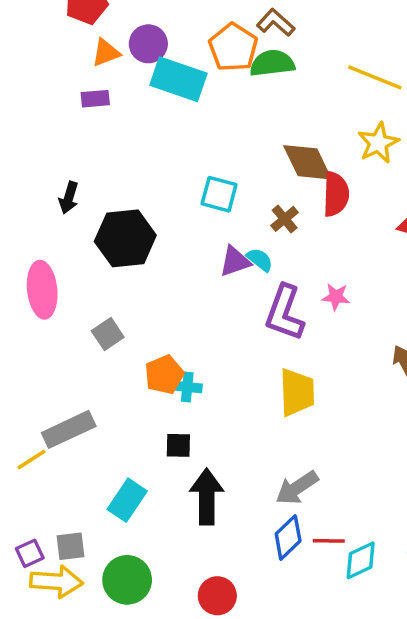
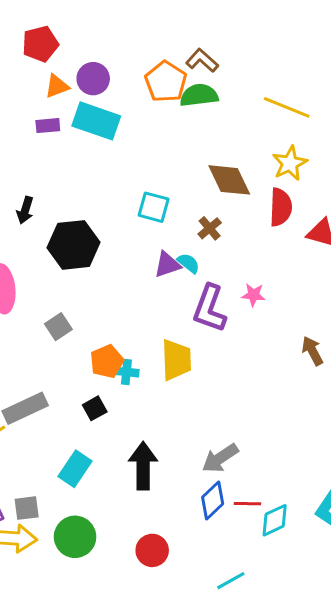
cyan rectangle: (178, 79) -> (96, 121), moved
red semicircle: (336, 194) -> (281, 207), moved
yellow trapezoid: (297, 392) -> (176, 360), moved
black square: (178, 445) -> (95, 408), moved, turned -30

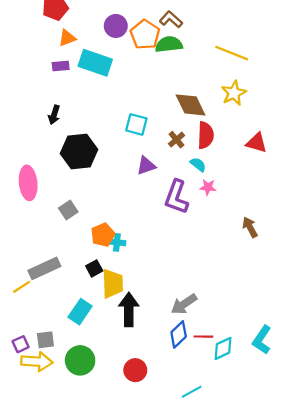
purple circle: (93, 79) -> (116, 26), moved
red semicircle: (281, 207) -> (206, 135), moved
black arrow: (25, 210) -> (54, 115), moved
cyan semicircle: (188, 263) -> (198, 164), moved
yellow trapezoid: (176, 360) -> (113, 284), moved

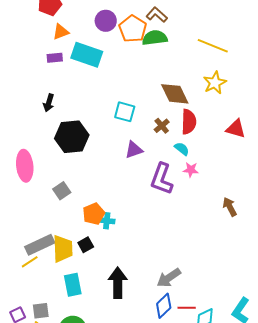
yellow trapezoid: (113, 284) -> (63, 249), moved
yellow line: (22, 287) -> (30, 262), moved
cyan rectangle: (80, 312) -> (73, 285), turned -45

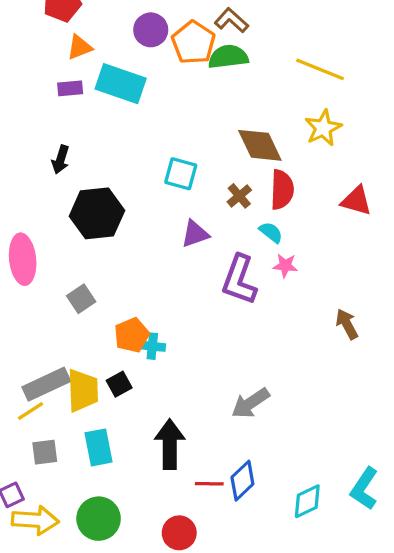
gray arrow: (169, 278) -> (250, 403), moved
red line: (187, 308) -> (209, 484), moved
gray square: (41, 311) -> (45, 452), moved

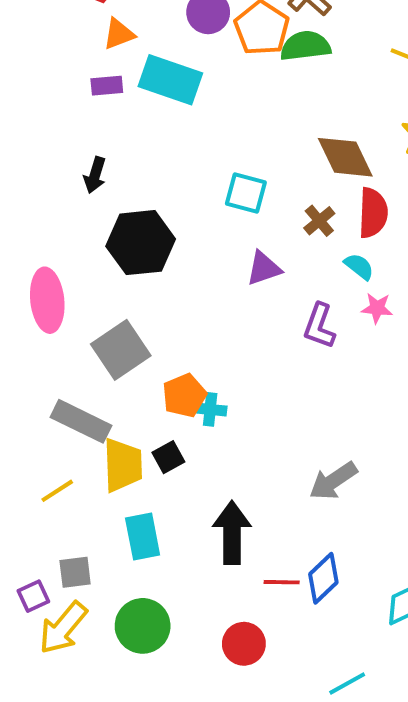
purple L-shape: (239, 280) -> (319, 326), size x0.7
gray square: (81, 299) -> (121, 350), size x1.6
gray rectangle: (46, 384) -> (81, 421), moved, turned 51
gray square: (45, 452) -> (75, 572), moved
yellow arrow: (35, 520) -> (63, 628), turned 126

